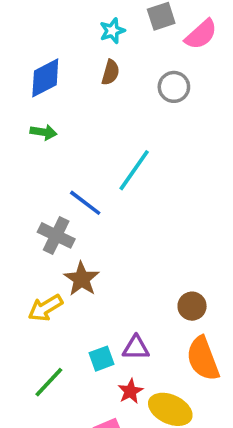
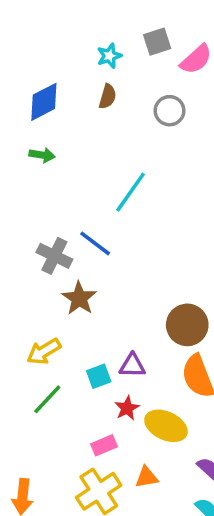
blue line: (85, 203) -> (95, 243), moved
brown circle: (192, 306) -> (187, 325), size x1.5
yellow arrow: (45, 308) -> (44, 351), moved

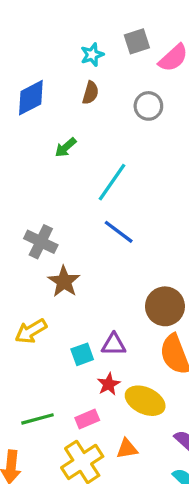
green arrow: (42, 155) -> (66, 147), moved, turned 130
blue line: (95, 243) -> (119, 232), moved
green line: (47, 399) -> (37, 419), moved, turned 32

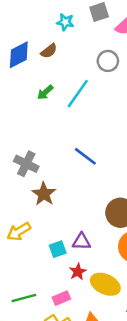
cyan star: (92, 55) -> (65, 22), turned 30
brown semicircle: (90, 93) -> (49, 51), moved, turned 36
cyan line: (112, 182) -> (78, 94), moved

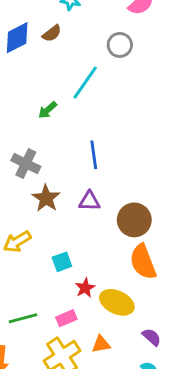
green arrow: (45, 92) -> (48, 110), moved
blue line: (85, 156) -> (94, 155), turned 45
purple triangle: (82, 242) -> (89, 201), moved

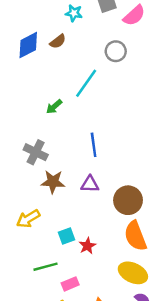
brown star: (46, 198) -> (53, 182), turned -30
red star: (85, 288) -> (87, 246), moved
yellow ellipse: (117, 302) -> (133, 273), moved
green line: (23, 318) -> (46, 267), moved

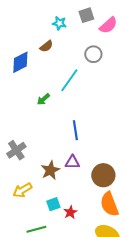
blue diamond: (28, 45) -> (20, 62), moved
gray cross: (36, 152) -> (16, 150), moved, turned 30
brown star: (53, 182) -> (50, 170), moved, turned -30

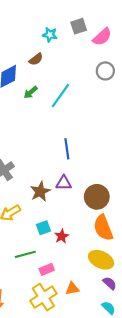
gray circle: (93, 54) -> (105, 71), moved
green arrow: (43, 99) -> (31, 92), moved

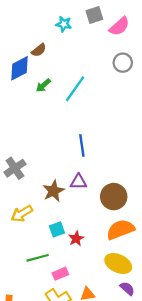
brown semicircle: (36, 59) -> (39, 50), moved
orange semicircle: (103, 228) -> (120, 229), turned 90

